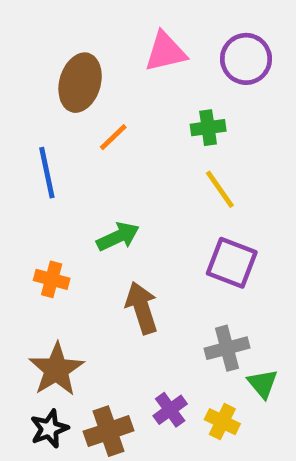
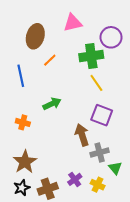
purple circle: (246, 59) -> (111, 37), moved
green cross: (208, 128) -> (91, 56), size x1.6
brown arrow: (142, 308) -> (82, 135), moved

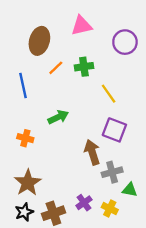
green cross: (91, 56) -> (84, 67), moved, size x0.7
green triangle: (115, 168) -> (130, 190), turned -40

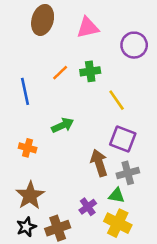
brown ellipse: (39, 41) -> (43, 20), moved
gray cross: (112, 172) -> (128, 173), moved
green triangle: (130, 190) -> (117, 195), moved
purple cross: (84, 203) -> (88, 207), moved
yellow cross: (110, 208) -> (118, 223), size x1.5

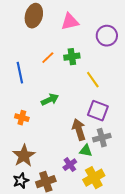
green triangle: (117, 195) -> (86, 151), moved
yellow cross: (118, 223) -> (94, 178), turned 35

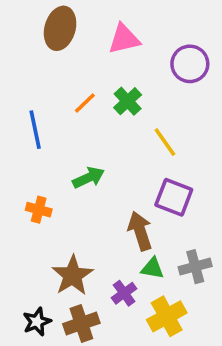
green cross: (72, 57) -> (128, 101), turned -35
gray cross: (102, 138) -> (195, 267), moved
brown star: (24, 156) -> (72, 275), moved

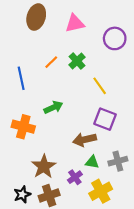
orange cross: (39, 210) -> (23, 127), size x1.5
brown arrow: (140, 231) -> (85, 140), turned -85

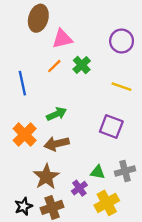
pink triangle: (75, 23) -> (62, 39), moved
yellow line: (100, 86) -> (122, 87), moved, turned -36
orange cross: (23, 127) -> (25, 135), turned 30
brown arrow: (85, 140) -> (57, 144), moved

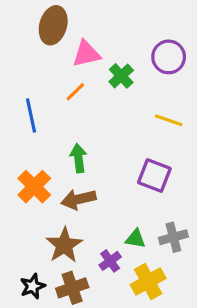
green cross: (82, 65) -> (121, 76), moved
green arrow: (57, 114) -> (78, 158), turned -72

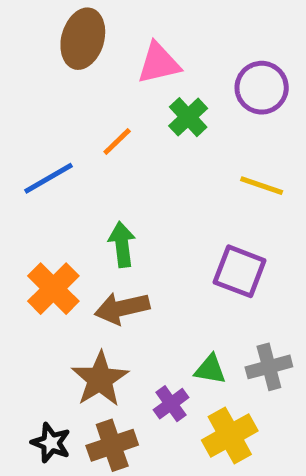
pink triangle: (86, 54) -> (159, 63), moved
blue line: (31, 115) -> (49, 178), turned 72
black star: (33, 286) -> (51, 443), turned -30

